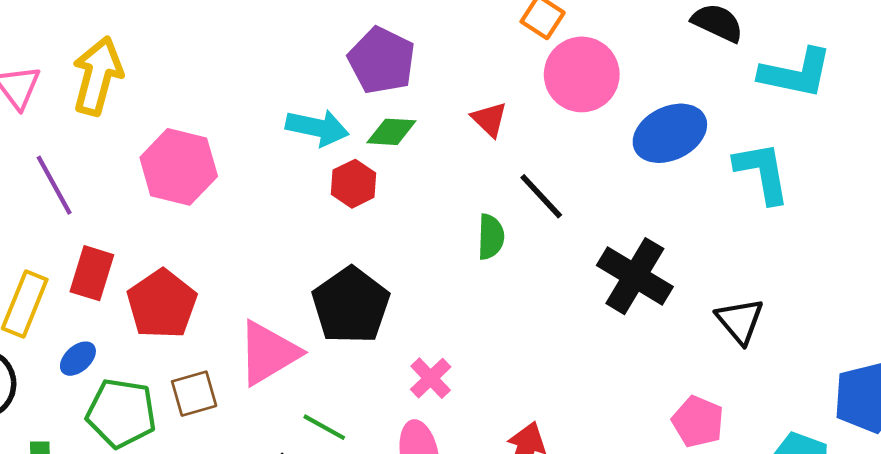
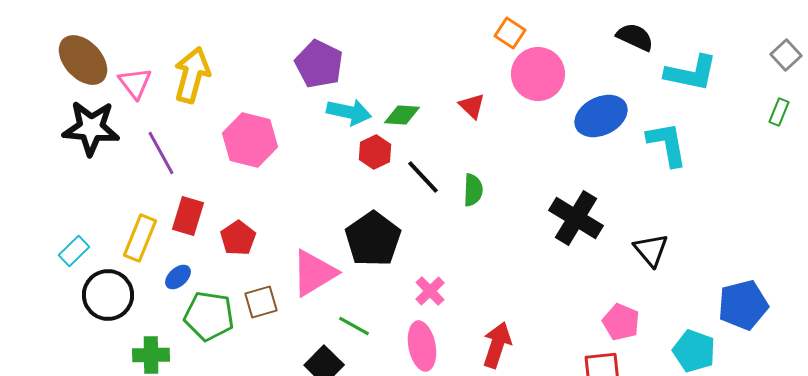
purple pentagon: (382, 60) -> (319, 64), moved
black line: (541, 196) -> (423, 177), moved
red pentagon: (162, 304) -> (238, 238), size x0.7

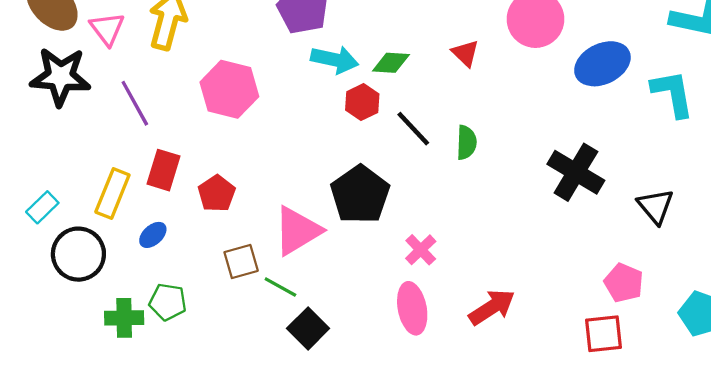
green pentagon: (209, 316) -> (168, 302), moved, size x0.7
green line: (354, 326) -> (280, 287), moved
red arrow: (497, 345) -> (492, 307), turned 39

